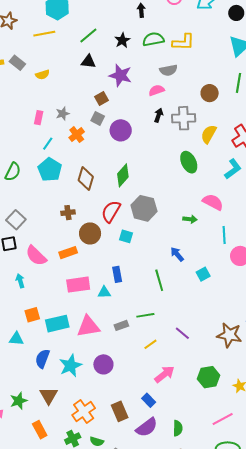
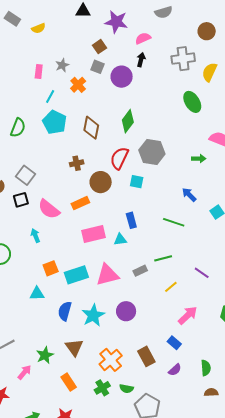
pink semicircle: (157, 90) -> (143, 38), moved
black arrow: (159, 115) -> (141, 60), moved
green line: (159, 280) -> (174, 222), turned -50
purple semicircle: (147, 427) -> (175, 370), size x0.6

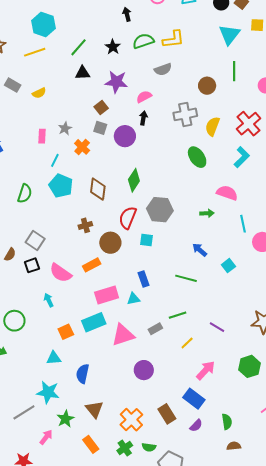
cyan rectangle: (76, 275) -> (94, 322), moved
cyan star: (93, 315) -> (48, 392), moved, turned -30
blue rectangle: (174, 343) -> (194, 399), size x1.5

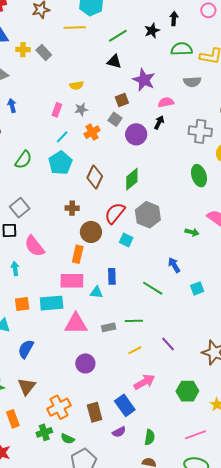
black star: (113, 47) -> (152, 31), moved
yellow semicircle: (39, 93) -> (76, 85), moved
orange rectangle: (92, 265) -> (78, 254), moved, turned -66

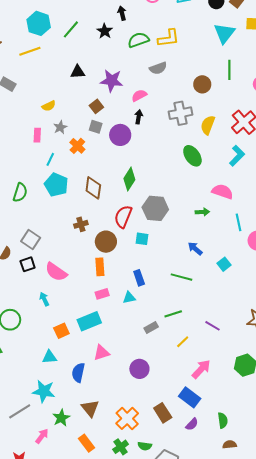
green line: (118, 36) -> (71, 29), moved
pink rectangle: (72, 281) -> (102, 294), size x0.6
pink triangle: (76, 324) -> (101, 353), moved, size x0.7

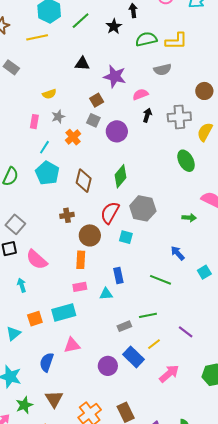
black arrow: (139, 117) -> (147, 115), moved
cyan triangle: (49, 357) -> (14, 333), moved, turned -42
blue rectangle: (190, 397) -> (134, 357), moved

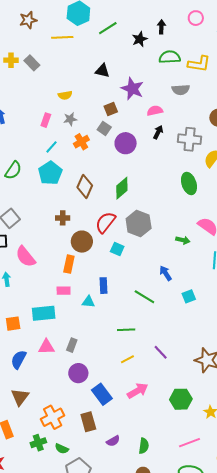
orange square: (35, 319) -> (13, 324), moved
gray rectangle: (124, 326) -> (72, 345), moved, turned -56
blue rectangle: (134, 357) -> (102, 394), moved

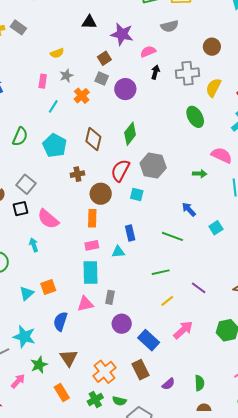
cyan pentagon: (50, 173) -> (55, 145), moved
cyan rectangle: (44, 313) -> (90, 273), moved, turned -75

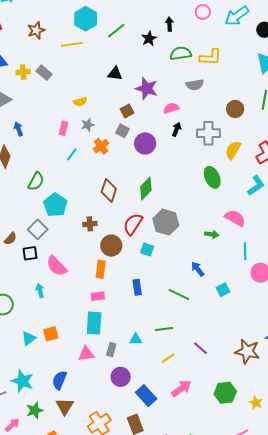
cyan pentagon: (55, 145) -> (55, 205), moved
cyan triangle: (118, 252) -> (136, 339), moved
blue semicircle: (60, 321) -> (59, 380), moved

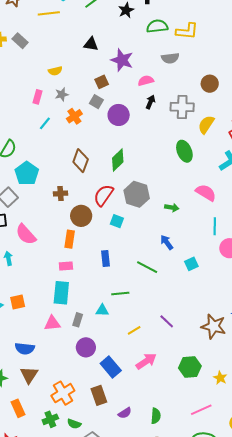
green arrow: (212, 234) -> (172, 208), moved
green line: (164, 329) -> (120, 293), moved
blue semicircle: (59, 380) -> (25, 349), turned -108

